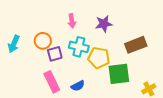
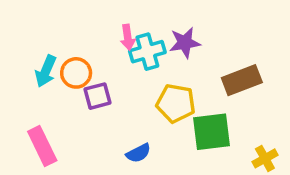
cyan arrow: (14, 44) -> (46, 71), moved
cyan cross: (79, 47) -> (147, 52), moved, turned -30
pink rectangle: (52, 82) -> (42, 146), moved

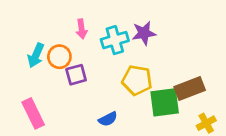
pink arrow: (128, 37) -> (82, 29), moved
brown rectangle: (242, 80) -> (190, 89), moved

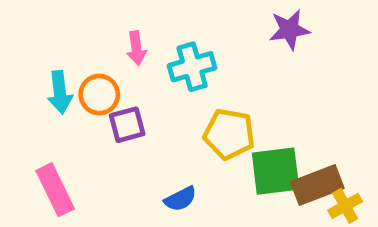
purple star: (144, 33) -> (289, 30), moved
cyan arrow: (36, 55) -> (60, 92), turned -30
brown rectangle: (190, 89) -> (317, 185), moved

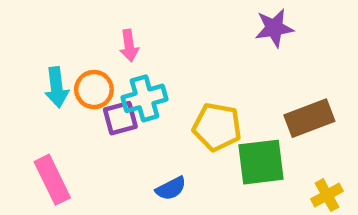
cyan cross: (192, 67) -> (145, 98), moved
brown rectangle: (317, 185) -> (309, 118), moved

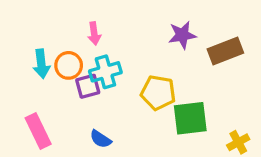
purple star: (274, 28) -> (182, 35), moved
brown rectangle: (309, 118) -> (225, 51), moved
blue semicircle: (171, 188) -> (101, 139), moved, turned 60

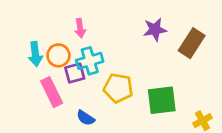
brown rectangle: (225, 51) -> (192, 43), turned -36
yellow pentagon: (158, 93) -> (118, 88), moved
pink rectangle: (38, 131) -> (52, 92), moved

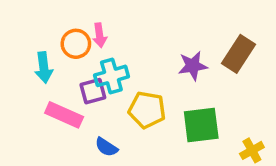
purple star: (155, 30) -> (193, 66), moved
orange circle: (58, 55) -> (76, 44), moved
pink rectangle: (52, 92) -> (64, 115), turned -40

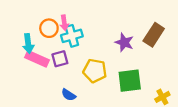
purple star: (193, 66) -> (124, 42), turned 30
cyan cross: (111, 76) -> (72, 36), moved
pink rectangle: (64, 115) -> (37, 59), moved

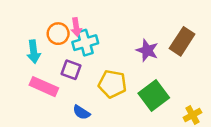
pink rectangle: (37, 59) -> (44, 87), moved
purple square: (60, 59) -> (71, 70), turned 35
green square: (130, 81) -> (154, 96), turned -30

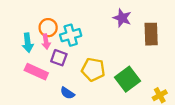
pink arrow: (76, 27) -> (46, 42), moved
brown rectangle: (182, 41) -> (151, 34), turned -35
purple star: (147, 50) -> (122, 18), moved

